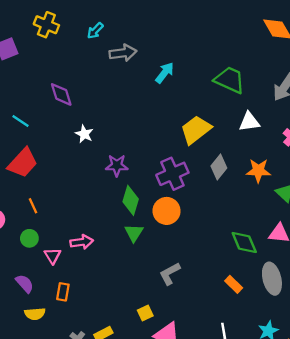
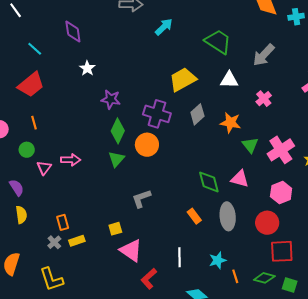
purple cross: (172, 174) -> (157, 114), turned 32
orange rectangle: (63, 292) -> (63, 222), moved, turned -35
yellow semicircle: (35, 314) -> (21, 215), turned -102

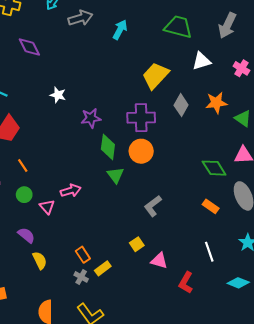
purple diamond: (73, 32) -> (29, 47), moved
pink triangle: (131, 250) -> (159, 261), size x0.7

